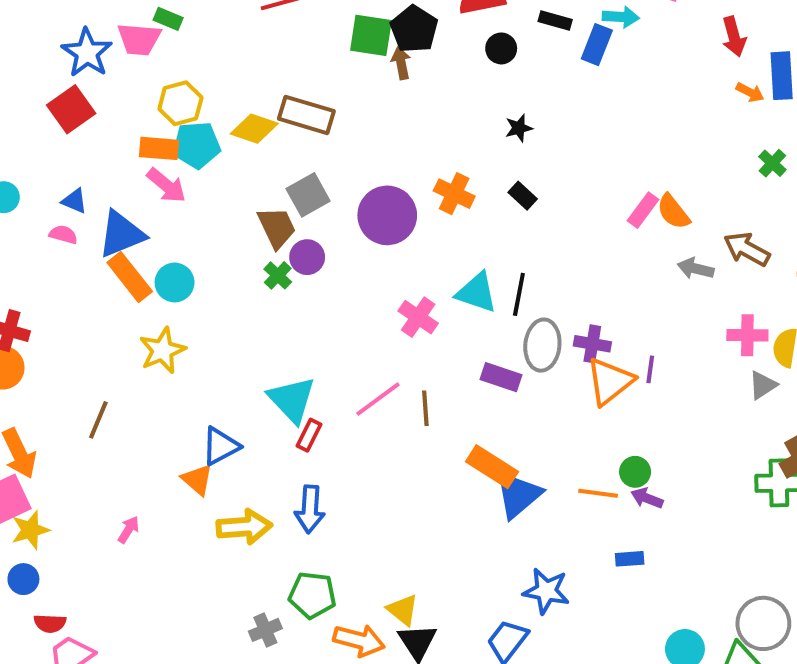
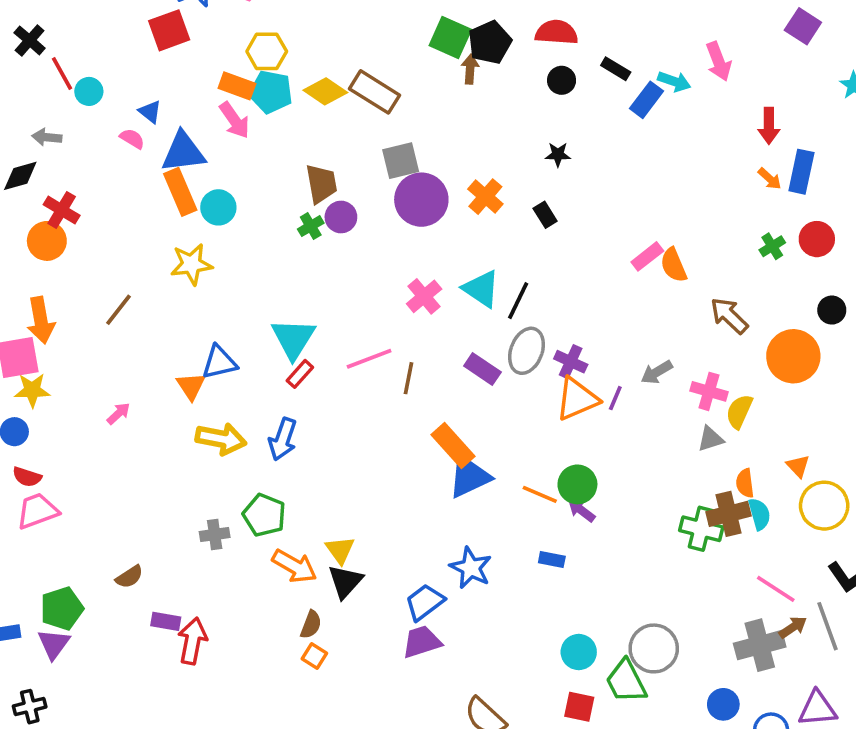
gray square: (308, 195) -> (401, 161), moved
gray arrow: (696, 269) -> (657, 372), moved, turned -60
green circle: (635, 472) -> (577, 484), size x1.4

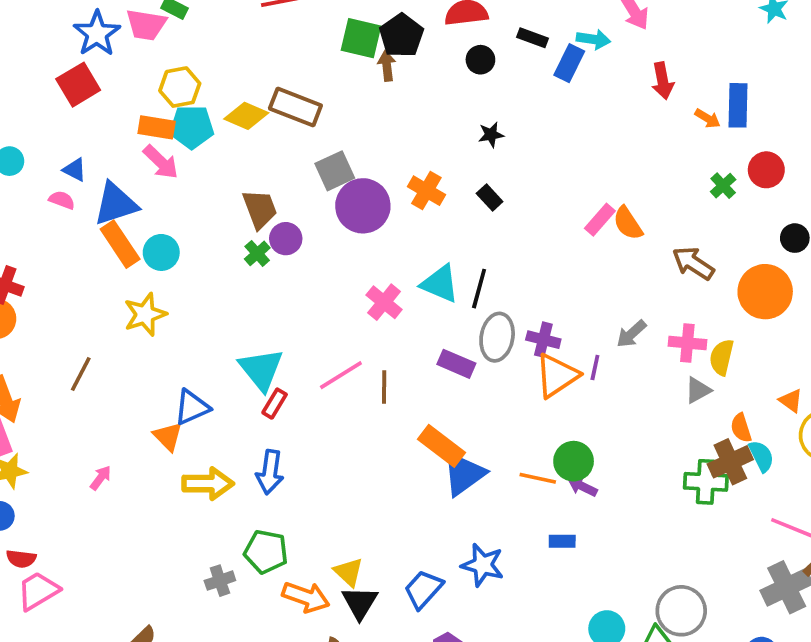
red arrow: (769, 126) -> (663, 81), moved
blue trapezoid: (425, 602) -> (423, 589), moved

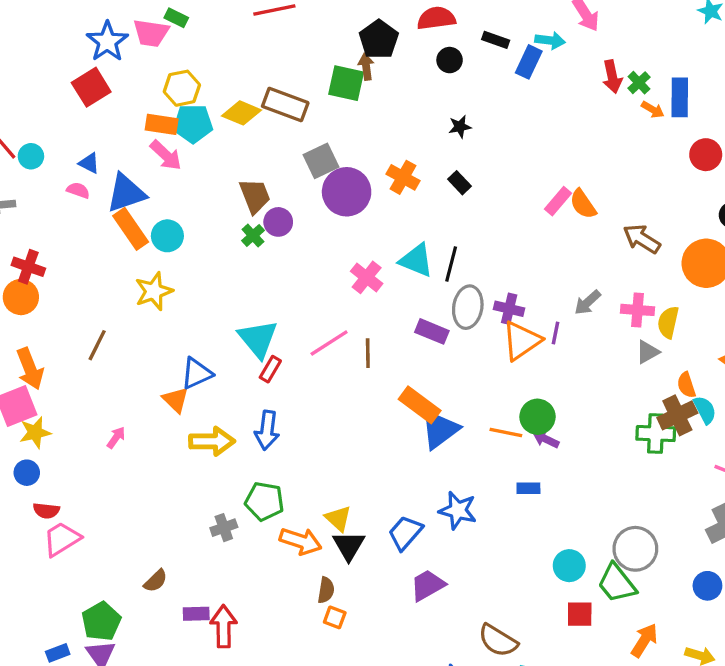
green square: (361, 38) -> (346, 83), moved
green cross: (723, 186) -> (639, 83), moved

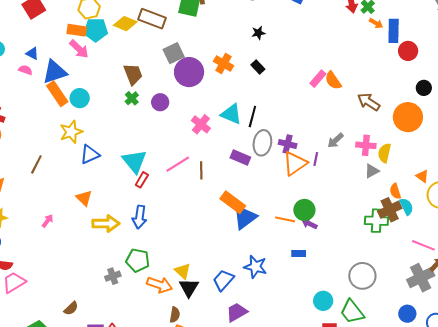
blue rectangle: (680, 97) -> (394, 31), moved
purple circle: (278, 222) -> (160, 102), moved
blue triangle: (197, 373) -> (90, 155), moved
gray circle: (635, 549) -> (362, 276), moved

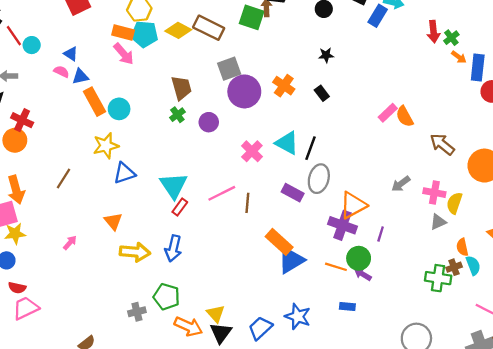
blue triangle: (55, 72) -> (80, 77), moved, size x0.6
purple cross: (288, 144) -> (342, 225), moved, size x1.4
purple line: (316, 159) -> (381, 234), moved
brown cross: (390, 210) -> (454, 267), size x0.6

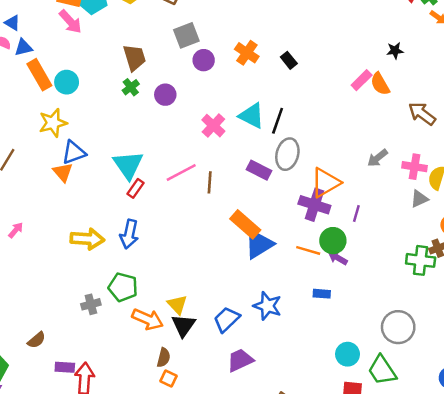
black star: (326, 55) -> (395, 51), moved
purple circle: (244, 91) -> (204, 60), size x0.6
orange triangle: (113, 221) -> (63, 172), moved

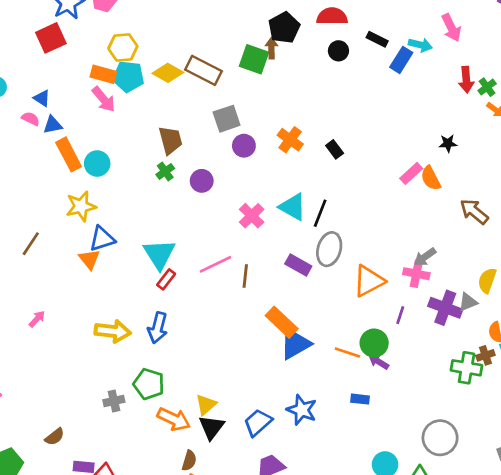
pink cross: (415, 167) -> (416, 274), moved
purple cross: (314, 205) -> (445, 308), moved
yellow triangle: (177, 304) -> (206, 405), turned 30

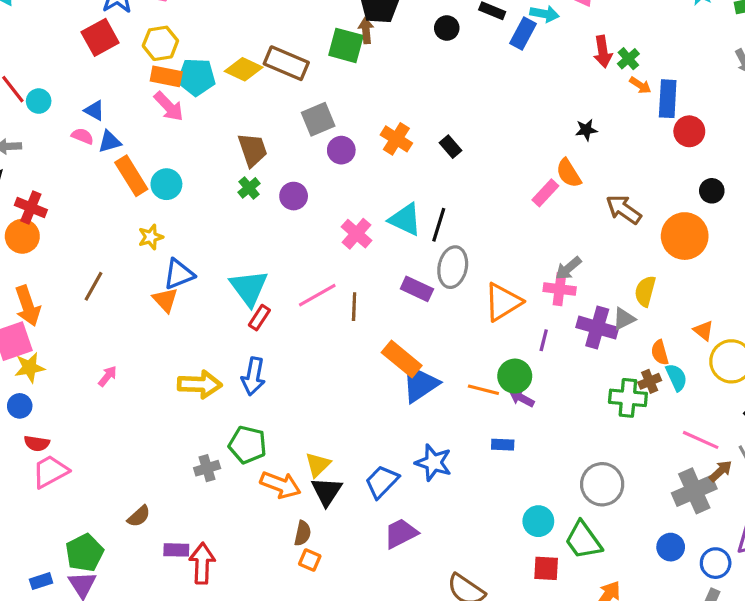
yellow hexagon: (123, 47) -> (160, 43), moved
pink rectangle: (411, 173) -> (545, 193), moved
yellow star: (81, 206) -> (151, 237), size x0.7

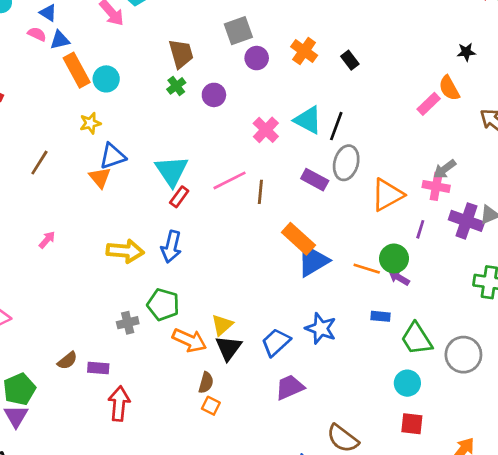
green trapezoid: (583, 540) -> (417, 339), moved
purple rectangle: (176, 550) -> (98, 368), moved

